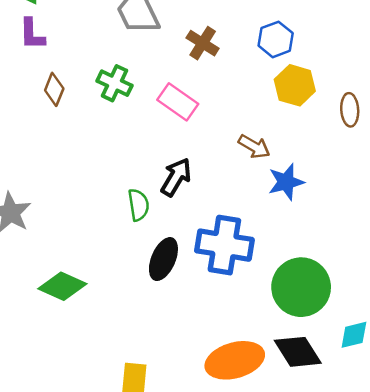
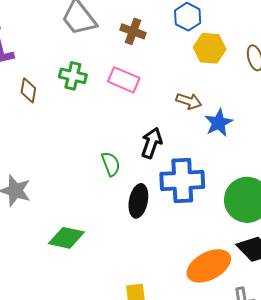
black arrow: (176, 177) -> (152, 143), moved

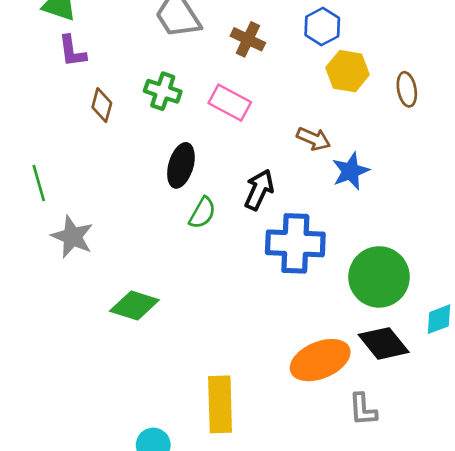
green semicircle: (111, 164) -> (202, 213), turned 45
black ellipse: (138, 201) -> (181, 165), moved

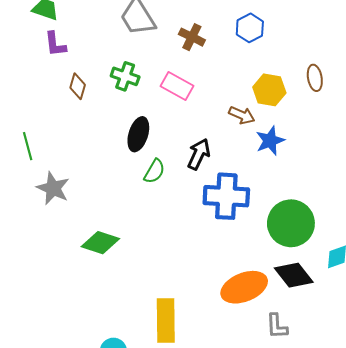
yellow hexagon: (348, 71) -> (269, 90), moved

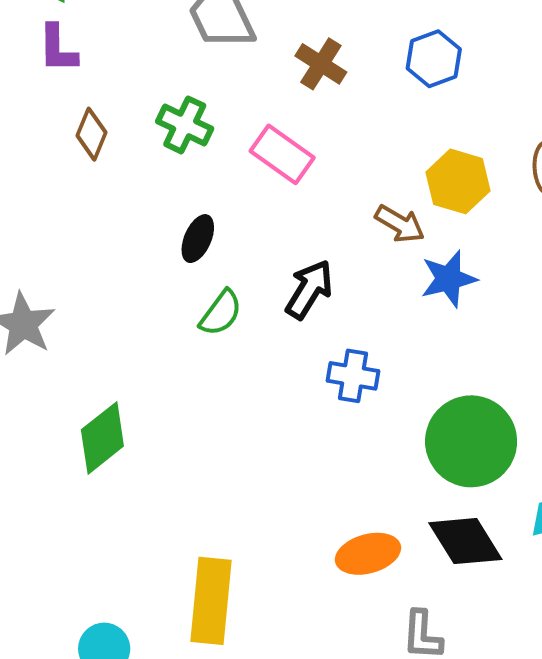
black ellipse: (138, 134) -> (198, 239), size x0.7
blue cross: (226, 196) -> (353, 376), size x0.6
green diamond: (100, 243) -> (102, 438), turned -63
orange ellipse: (244, 287) -> (368, 554), size x0.7

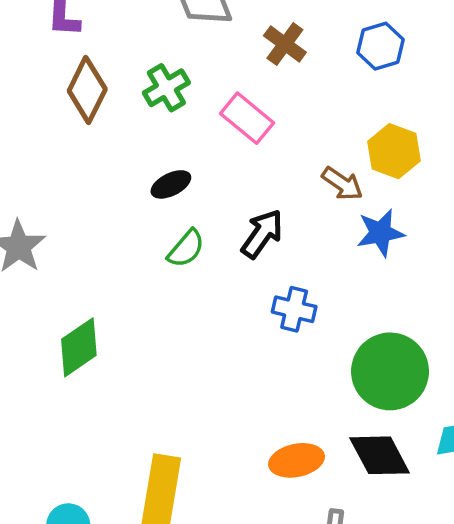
green cross: (185, 125) -> (166, 88), turned 30
brown diamond: (92, 134) -> (87, 90), size x1.5
black ellipse: (198, 239) -> (171, 184), turned 36

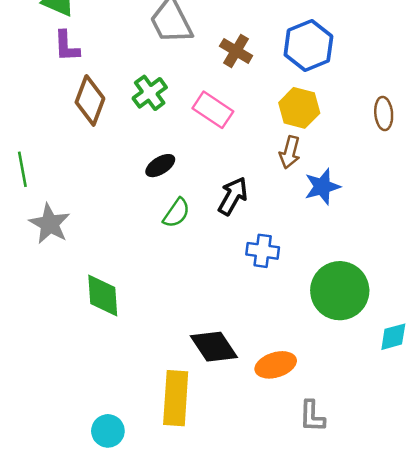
blue hexagon: (381, 46) -> (308, 45), size x1.4
yellow hexagon: (394, 151) -> (299, 108), moved
brown arrow: (342, 184) -> (290, 152), turned 76
green diamond: (79, 347) -> (103, 295), turned -54
black diamond: (380, 455) -> (214, 347), moved

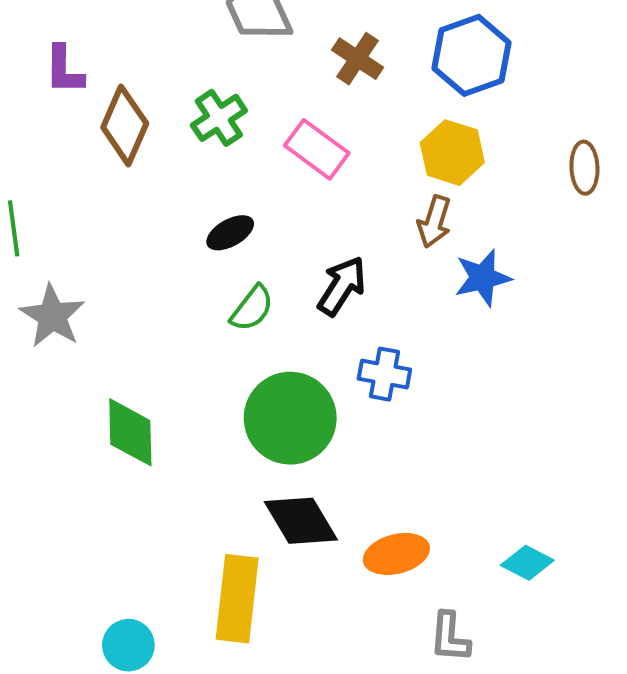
purple L-shape: (67, 46) -> (64, 70), moved
green circle: (340, 291) -> (290, 418), moved
cyan diamond: (393, 337) -> (527, 563), moved, turned 40

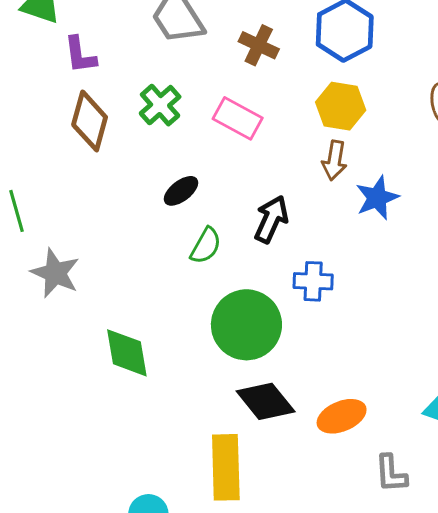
purple L-shape: (64, 70) -> (80, 55), moved

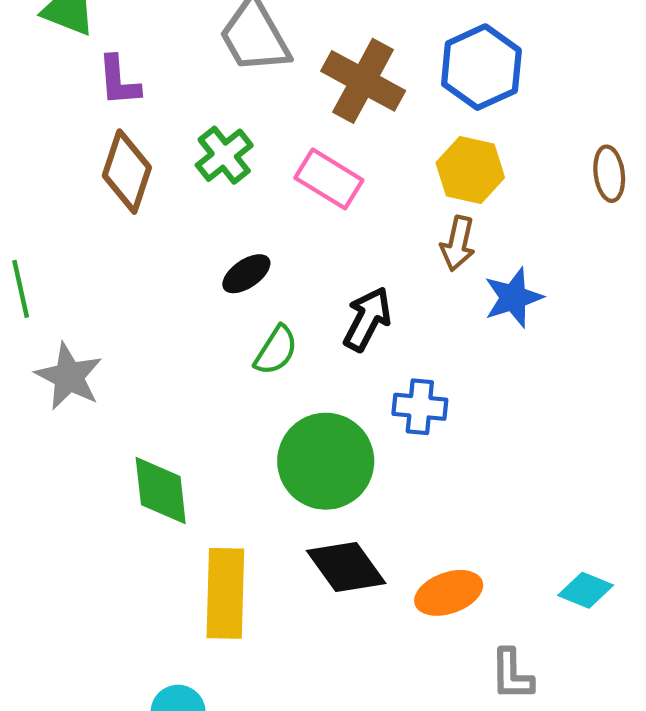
brown cross: (259, 45) -> (363, 81), size x1.5
yellow rectangle: (226, 467) -> (225, 593), moved

